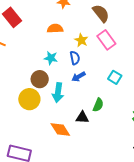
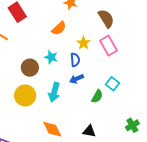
orange semicircle: (55, 29) -> (59, 28), turned 133
brown circle: (40, 79) -> (30, 68), moved
green semicircle: (98, 105) -> (97, 96), moved
black triangle: (82, 117) -> (89, 131), moved

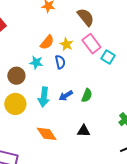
orange semicircle: (59, 28) -> (47, 42), moved
blue arrow: (77, 79) -> (66, 96), moved
cyan square: (112, 84) -> (108, 57), moved

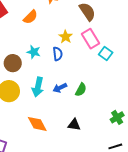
orange semicircle: (47, 42) -> (30, 17), moved

